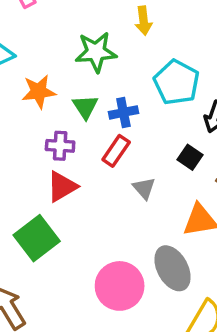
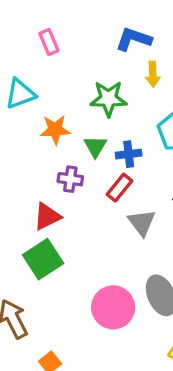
red triangle: (62, 187) -> (47, 217), moved
gray triangle: (144, 188) -> (142, 223), size x1.4

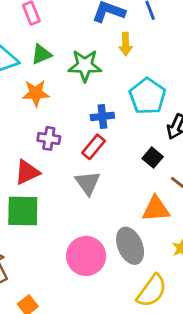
green triangle: (95, 146) -> (41, 54), moved, turned 35
gray triangle: (142, 223) -> (88, 183), moved
green square: (43, 259) -> (23, 211), turned 33

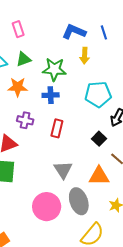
cyan pentagon: (147, 96) -> (98, 94), turned 30
blue cross: (102, 116) -> (51, 95), moved
red rectangle: (94, 147) -> (57, 128), turned -30
gray triangle: (88, 183) -> (63, 170), moved

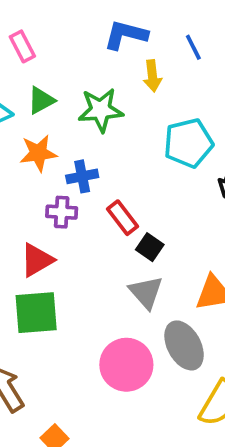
blue line: (104, 32) -> (193, 47), moved
blue cross: (51, 95) -> (82, 176), moved
red rectangle: (57, 128) -> (123, 218), turned -42
black square: (99, 139) -> (150, 247), moved

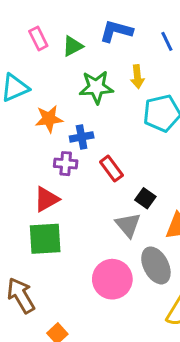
yellow arrow: (152, 76) -> (137, 77), moved
green triangle: (41, 100) -> (73, 46), moved
black square: (150, 247) -> (145, 198), moved

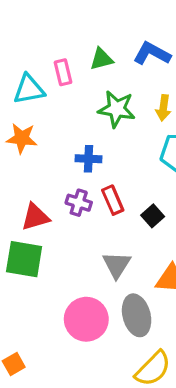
pink rectangle: (38, 38) -> (63, 72), moved
orange star: (49, 119) -> (22, 138), moved
purple cross: (66, 164) -> (79, 203), moved
black square: (145, 198) -> (153, 216), moved

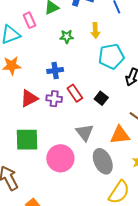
green star: (117, 109) -> (67, 37), size x0.6
red triangle: (35, 217) -> (29, 98), moved
pink circle: (86, 319) -> (60, 158), moved

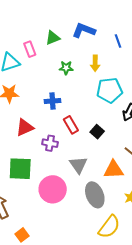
purple cross: (54, 99) -> (50, 143), moved

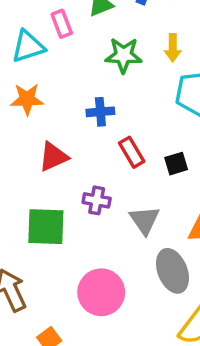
green star: (66, 68) -> (123, 55), size x1.5
black square: (97, 132) -> (176, 164), turned 32
purple cross: (50, 143) -> (97, 200), moved
pink circle: (53, 189) -> (101, 292), moved

